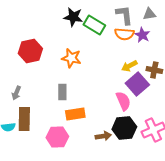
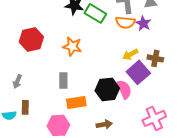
brown rectangle: (24, 119) -> (25, 107), size x0.6
black hexagon: (124, 128) -> (107, 89), moved

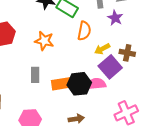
orange semicircle: (125, 22) -> (84, 31), moved, turned -84
pink semicircle: (124, 89) -> (96, 84), turned -72
orange rectangle: (76, 102) -> (61, 84), moved

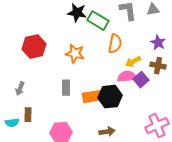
purple star: (115, 18) -> (158, 43), moved
purple square: (110, 67) -> (141, 80), size x0.7
pink semicircle: (96, 84) -> (127, 77), moved

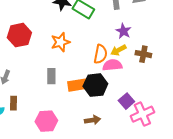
purple star: (158, 43) -> (123, 31), moved
orange semicircle: (115, 44) -> (100, 54), moved
orange star: (75, 54) -> (60, 42), turned -30
purple square: (141, 80) -> (126, 101), moved

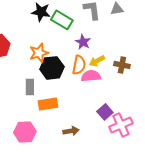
purple star: (123, 31) -> (83, 42), moved
orange rectangle: (77, 85) -> (48, 104), moved
black hexagon: (95, 85) -> (52, 68), moved

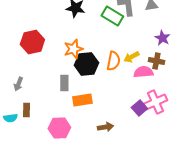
green rectangle: (62, 20) -> (112, 16), moved
purple star: (83, 42) -> (162, 38), moved
pink semicircle: (91, 76) -> (143, 72), moved
pink cross: (121, 125) -> (155, 102), moved

